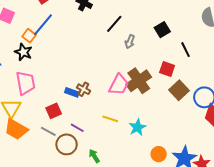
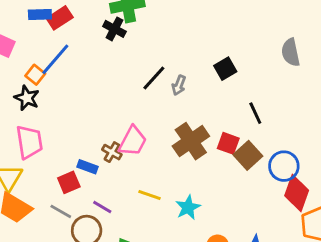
black line: (114, 24) -> (154, 78), moved
black line: (185, 50) -> (255, 113), moved
red square: (167, 69) -> (228, 143), moved
pink trapezoid: (119, 85) -> (133, 141), moved
blue rectangle: (72, 92) -> (88, 167), moved

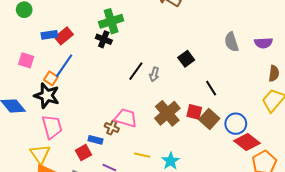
black star: (27, 98) -> (47, 96), size x1.4
pink trapezoid: (133, 141) -> (126, 118), turned -95
red diamond: (297, 193) -> (247, 142), turned -65

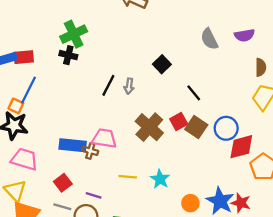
red rectangle: (64, 36) -> (24, 57), turned 42
red square: (194, 112) -> (179, 121), turned -35
pink trapezoid: (52, 127) -> (24, 159), turned -50
blue rectangle: (96, 140) -> (73, 145), moved, size x1.6
red diamond: (247, 142) -> (241, 147), turned -45

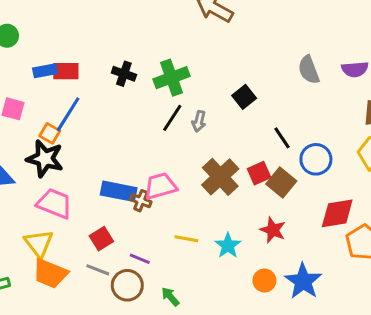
green cross: (74, 34) -> (172, 78), moved
blue circle: (226, 128) -> (316, 159), moved
pink trapezoid: (104, 138) -> (160, 186), turned -30
red star: (241, 203) -> (273, 230), moved

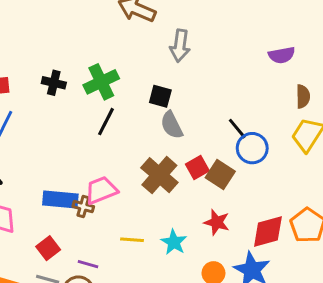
gray semicircle: (309, 70) -> (172, 125), moved
black square: (244, 97) -> (160, 96), moved, turned -30
gray arrow: (199, 121) -> (180, 46), moved, size x1.5
black line: (282, 138) -> (237, 129), moved
red diamond: (337, 213) -> (268, 231), moved

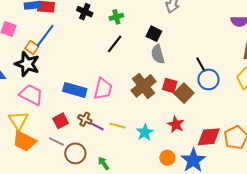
green cross: (101, 82) -> (116, 17), size x0.6
red square: (197, 167) -> (170, 86), turned 35
pink trapezoid: (101, 190) -> (103, 89), turned 115
brown cross: (83, 207) -> (85, 119), moved
purple line: (88, 264) -> (97, 126), moved

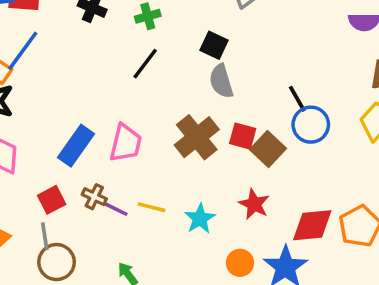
blue rectangle: (75, 90) -> (76, 146), turned -70
gray line: (56, 141) -> (45, 236), turned 56
brown circle: (75, 153) -> (57, 262), moved

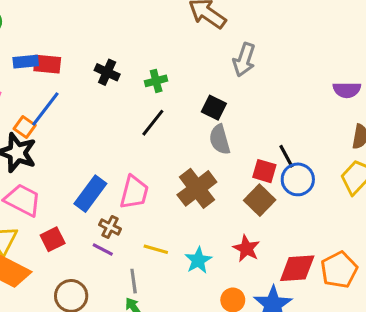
red square: (243, 136) -> (264, 171), moved
brown cross: (94, 197) -> (110, 227), moved
red square: (52, 200) -> (53, 239), moved
purple line: (116, 209) -> (103, 250), moved
gray line: (45, 236) -> (134, 281), moved

